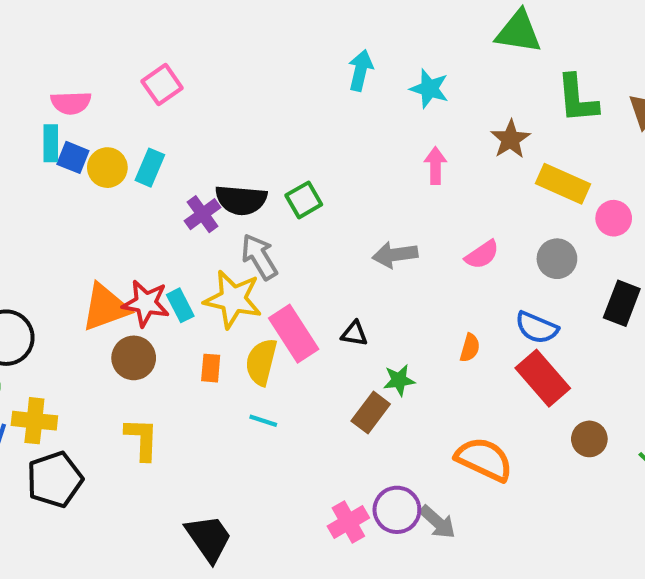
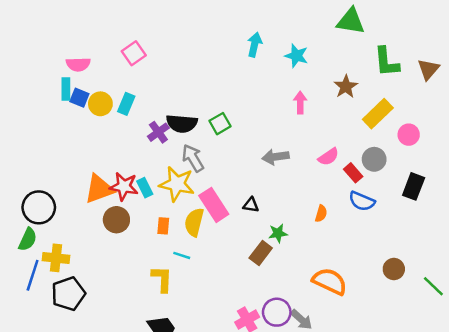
yellow rectangle: (563, 184) -> (378, 114), turned -68
red rectangle: (543, 378) -> (353, 173), moved, size x0.6
cyan line: (263, 421) -> (182, 255), moved
yellow L-shape: (142, 439) -> (162, 279), moved

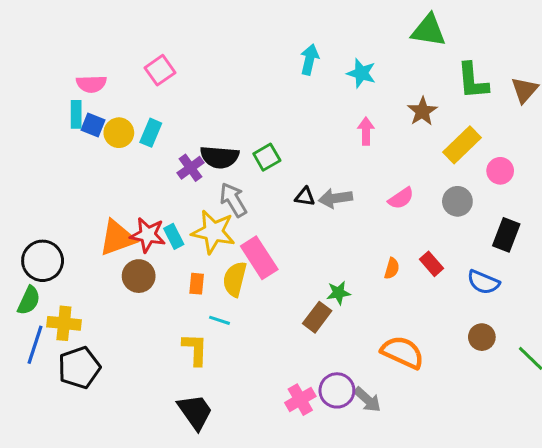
red rectangle: (353, 173) -> (431, 264), moved
blue semicircle: (362, 201) -> (483, 282), moved
black triangle: (251, 205) -> (305, 197), moved

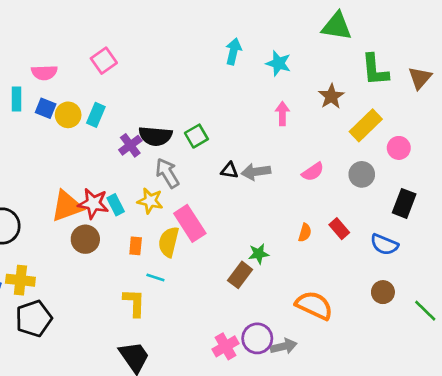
cyan rectangle: (76, 114) -> (17, 99), moved
yellow star: (213, 232) -> (150, 201), size x0.7
gray arrow: (367, 400) -> (284, 346), turned -55

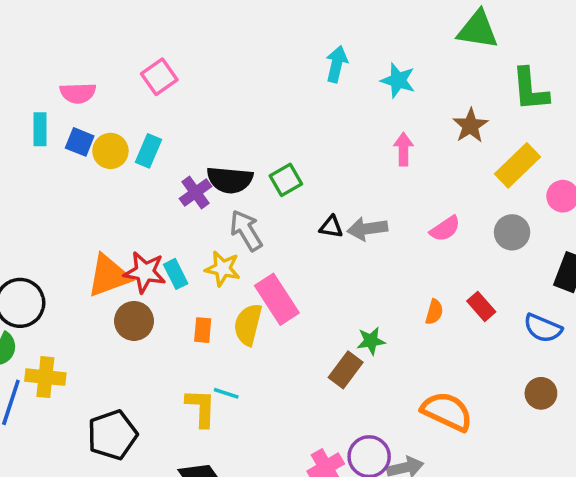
cyan line: (155, 278) -> (226, 393), moved
black pentagon: (34, 319) -> (112, 435), moved

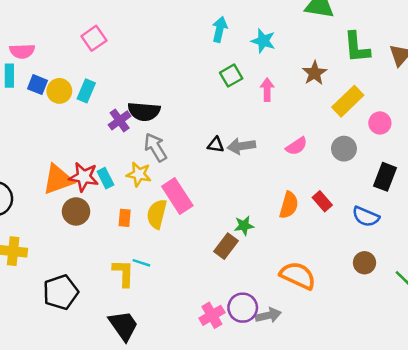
pink semicircle: (78, 93) -> (22, 51), moved
green square: (286, 180) -> (231, 76), moved
orange semicircle: (434, 312) -> (289, 205), size x1.5

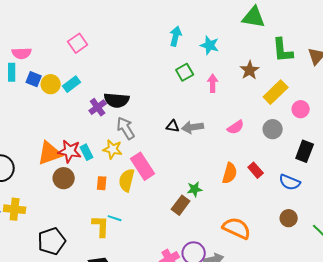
cyan rectangle: (86, 91) -> (72, 84), turned 30

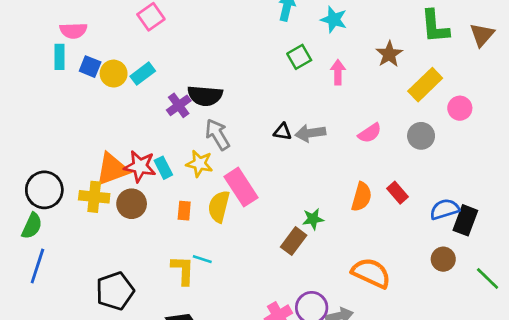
black rectangle: (305, 151) -> (465, 220), moved
blue semicircle: (290, 182) -> (445, 209), turned 140
yellow cross: (15, 209) -> (94, 197), moved

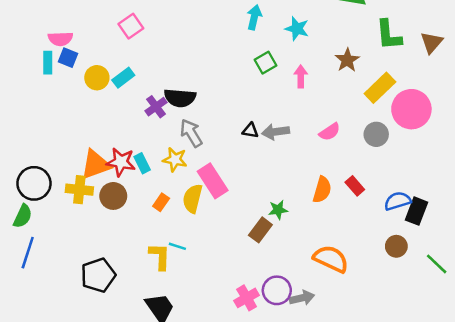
blue square: (90, 67) -> (68, 58), moved
pink circle: (460, 108) -> (411, 109), size x1.8
orange rectangle: (184, 211) -> (161, 202), turned 30

